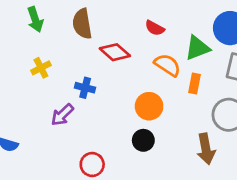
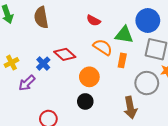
green triangle: (197, 48) -> (124, 35), turned 30
red diamond: (115, 52) -> (65, 54), moved
yellow cross: (41, 68) -> (11, 63), moved
blue cross: (85, 88) -> (43, 64), turned 32

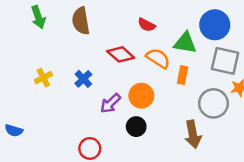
red diamond: (65, 54) -> (121, 54), moved
purple arrow: (27, 83) -> (110, 103), moved

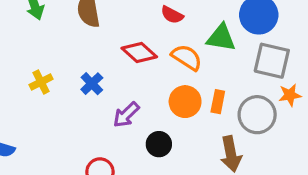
orange rectangle: (183, 75) -> (218, 102), moved
orange circle: (141, 96) -> (185, 102), moved

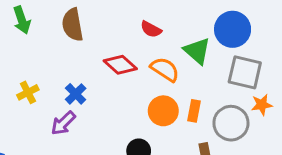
green triangle: (221, 38) -> (197, 51), turned 32
purple arrow: (126, 115) -> (63, 123), moved

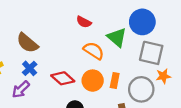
brown semicircle: (73, 25) -> (27, 43), moved, turned -40
red diamond: (120, 65) -> (63, 78), moved

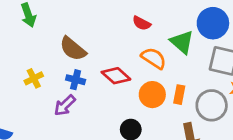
blue cross: (30, 68) -> (76, 80), turned -32
red diamond: (63, 78) -> (116, 76), moved

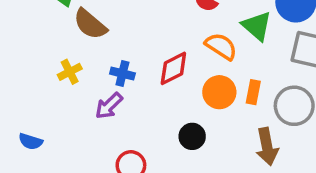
brown semicircle: (73, 49) -> (90, 24), moved
red diamond: (116, 76) -> (173, 68), turned -68

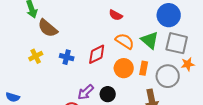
green triangle: (257, 26) -> (150, 40), moved
purple arrow: (109, 106) -> (86, 92), moved

